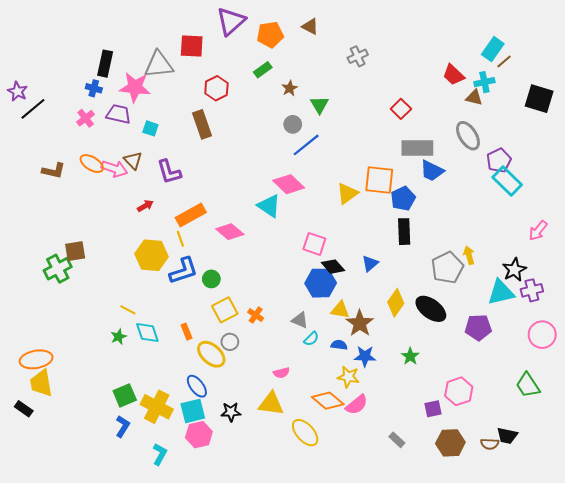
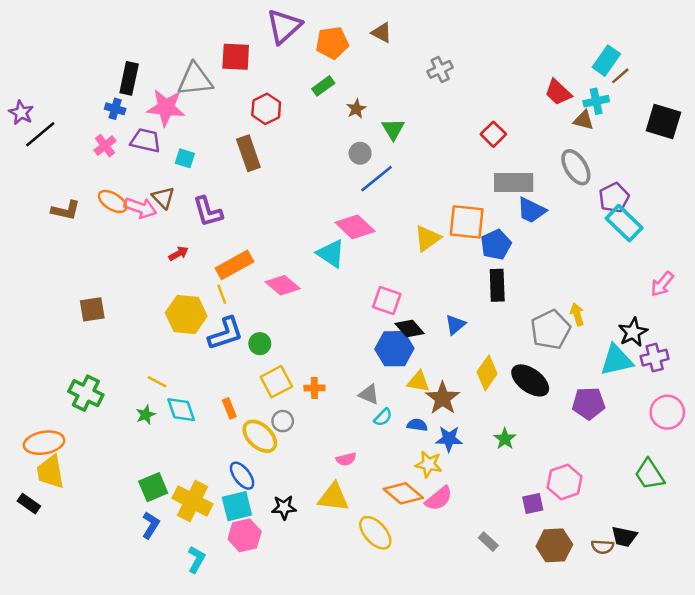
green cross: (58, 269) -> (86, 393), moved, turned -36
orange cross: (256, 315) -> (314, 388), turned -35

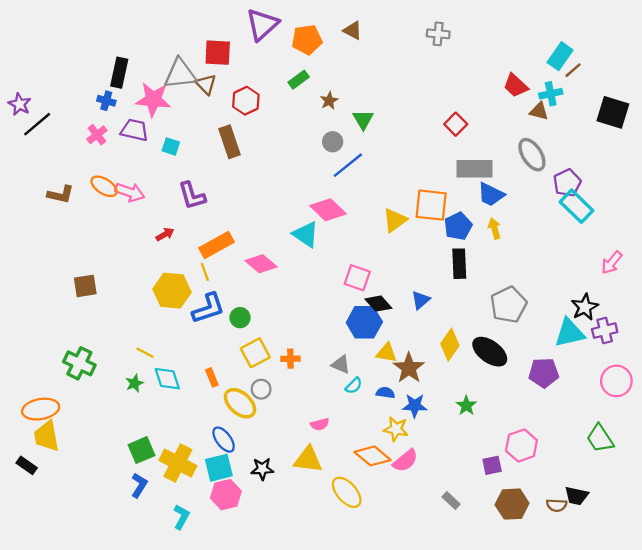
gray cross: (440, 69) -> (438, 34), moved, turned 30
brown triangle: (163, 198) -> (206, 84), moved
yellow arrow: (577, 314) -> (494, 229), moved

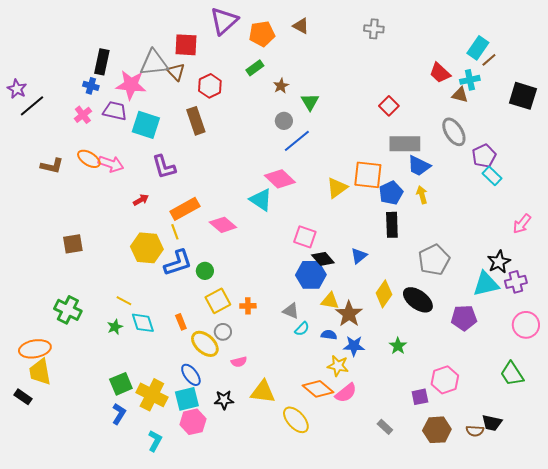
cyan square: (171, 146) -> (146, 125), size x1.8
cyan rectangle: (577, 206) -> (492, 176), size x0.7
pink semicircle: (320, 424) -> (239, 362), moved

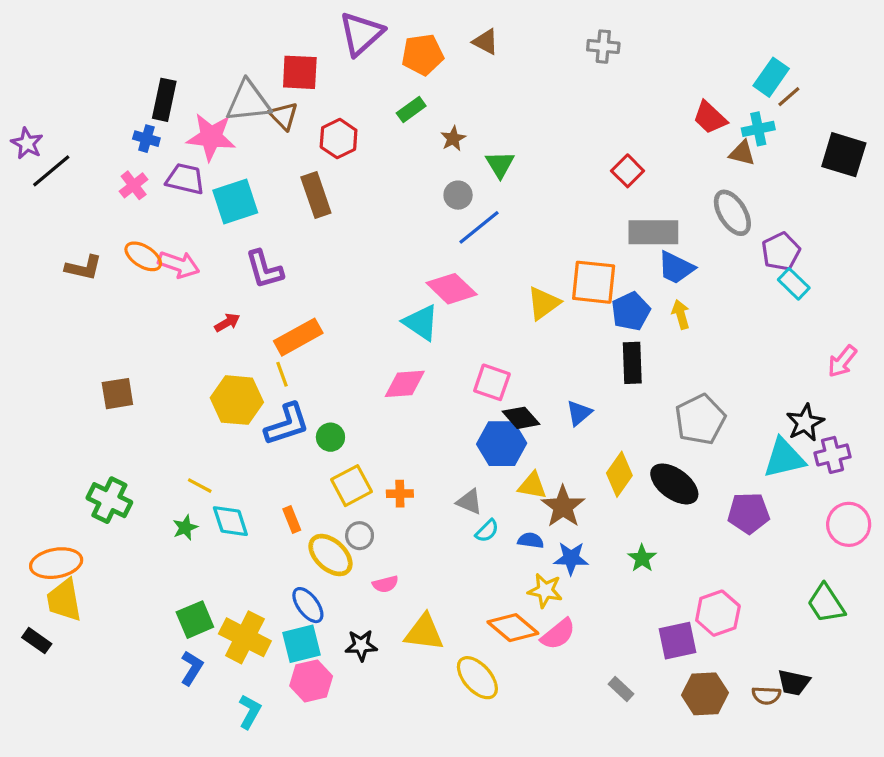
cyan square: (146, 125) -> (235, 202), turned -36
pink diamond: (223, 225) -> (405, 384), moved, turned -44
purple square: (420, 397) -> (678, 641), size x1.4

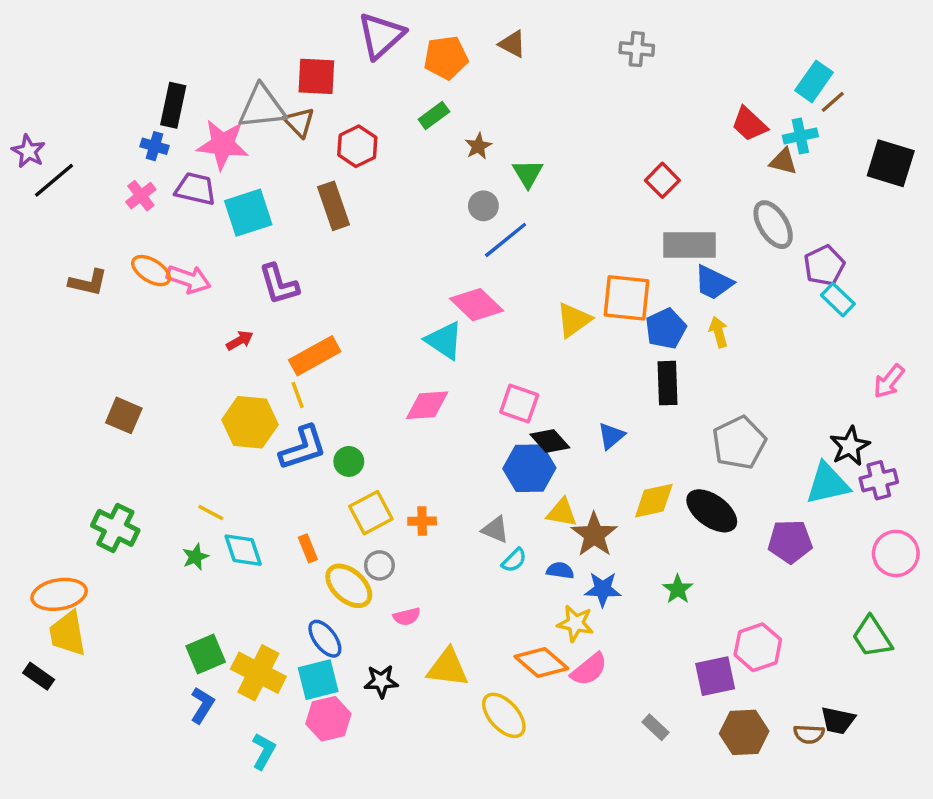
brown square: (117, 394) -> (124, 415), turned 32
yellow diamond: (619, 474) -> (654, 501), turned 42

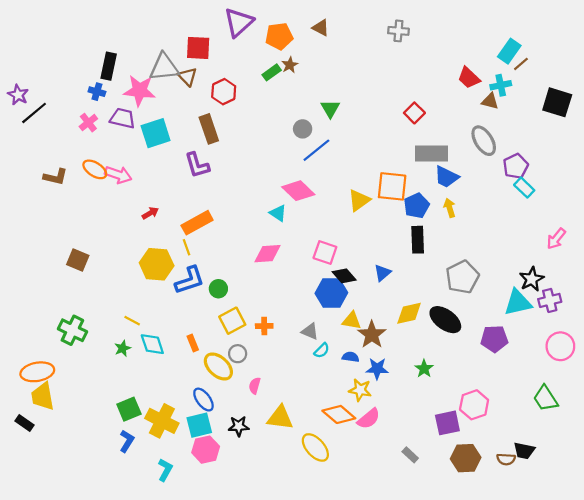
brown star: (478, 146) -> (290, 65), moved
purple L-shape: (279, 284) -> (197, 165), moved
cyan triangle: (444, 340) -> (278, 213), size x0.7
pink semicircle: (407, 617) -> (255, 386), turned 119

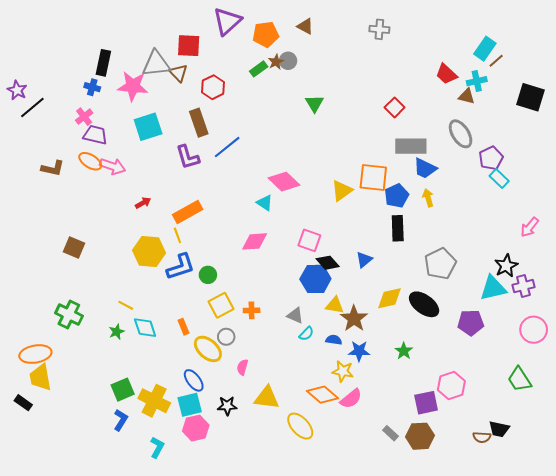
purple trapezoid: (123, 118) -> (95, 135), moved
gray circle: (303, 129) -> (288, 61), moved
blue line: (316, 150) -> (227, 147), moved
brown hexagon: (466, 458) -> (420, 436), moved

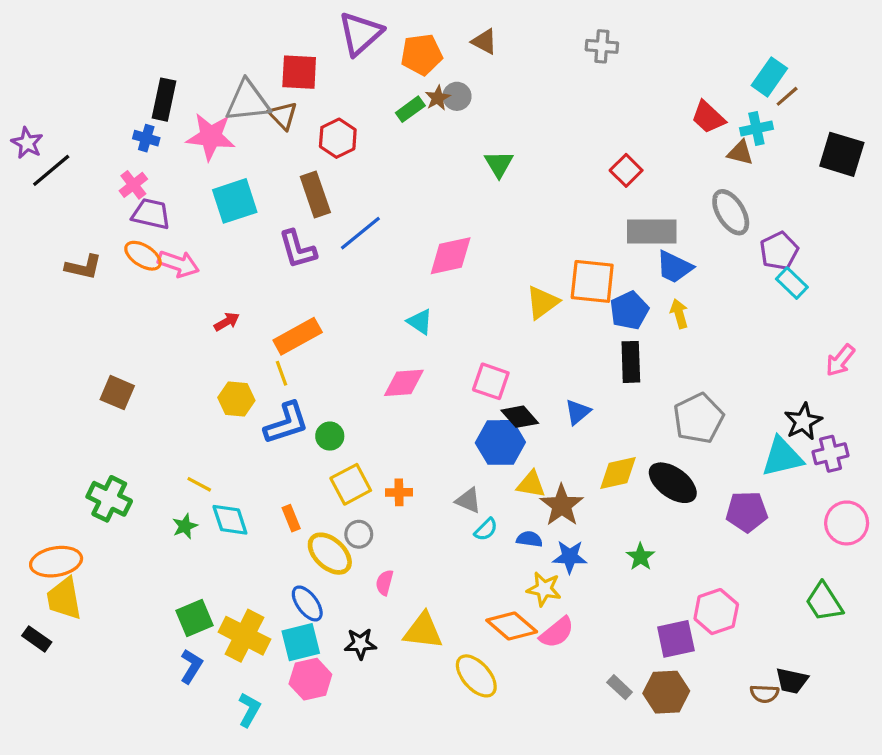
pink diamond: (284, 182) -> (451, 256), moved, turned -56
yellow hexagon: (149, 252) -> (236, 399), size x0.7

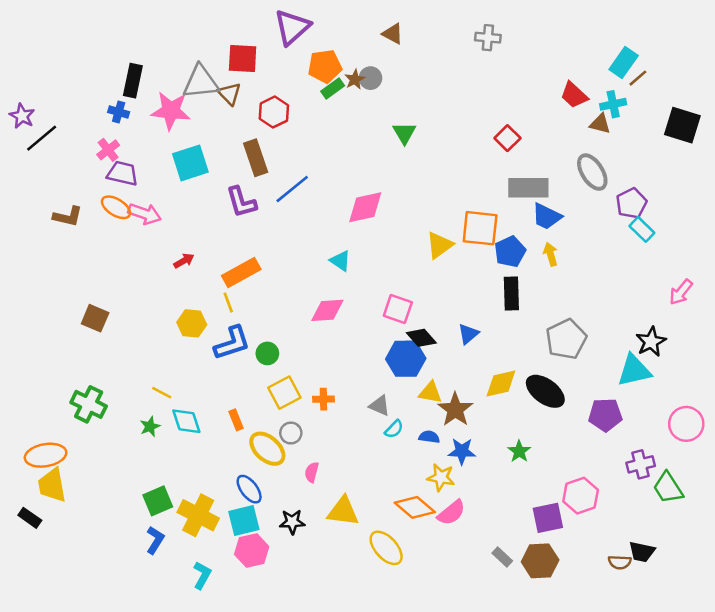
orange pentagon: (422, 54) -> (325, 66), moved
purple cross: (831, 454) -> (641, 464), moved

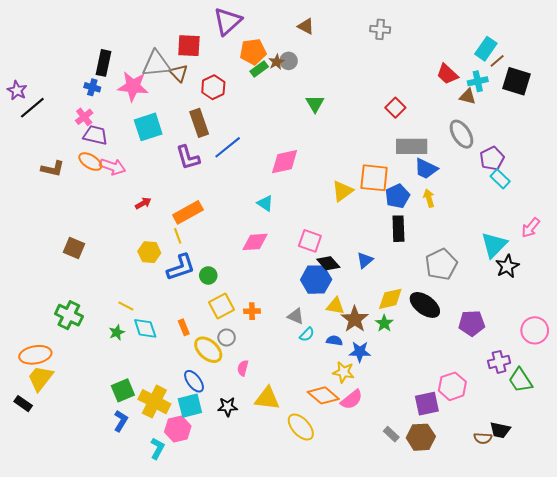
black square: (682, 125) -> (516, 81), moved
cyan triangle: (634, 370) -> (494, 245), moved, turned -32
green star: (519, 451) -> (384, 323), moved
yellow trapezoid: (52, 485) -> (40, 378), turned 48
pink hexagon: (252, 550) -> (178, 429), moved

